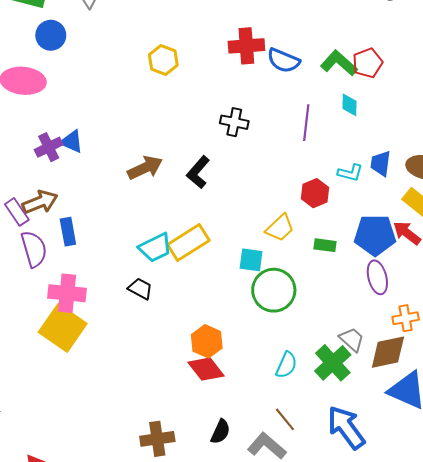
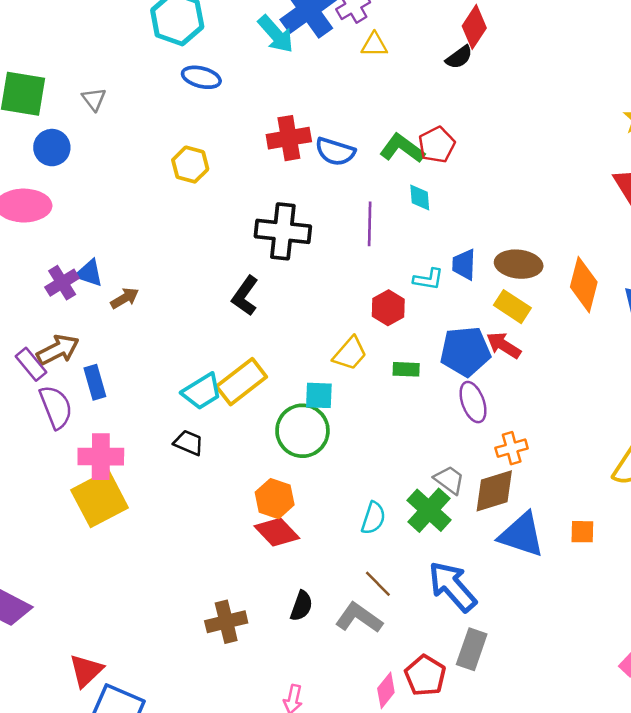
black cross: (234, 122) -> (283, 231), size x1.6
brown arrow: (145, 168) -> (125, 298), moved, size x0.7
green circle: (274, 290) -> (302, 431), moved
yellow square: (63, 328) -> (100, 499), turned 33

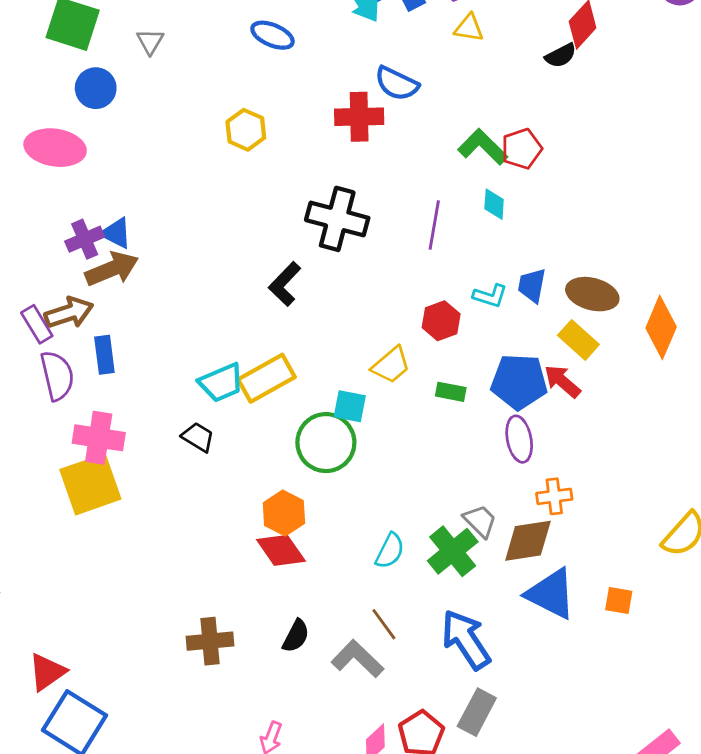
blue semicircle: (335, 152) -> (397, 84), moved
brown arrow: (125, 298) -> (112, 269), moved, size x1.6

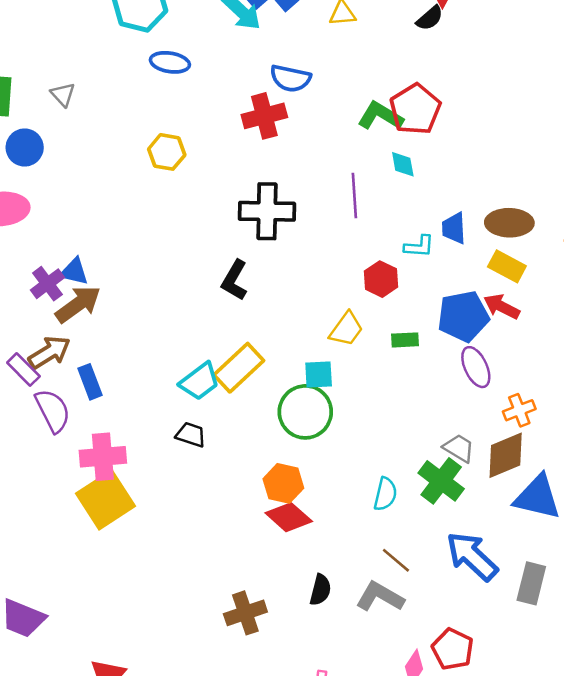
red pentagon: (522, 149) -> (415, 109), size x1.4
gray rectangle: (477, 712) -> (531, 583), moved

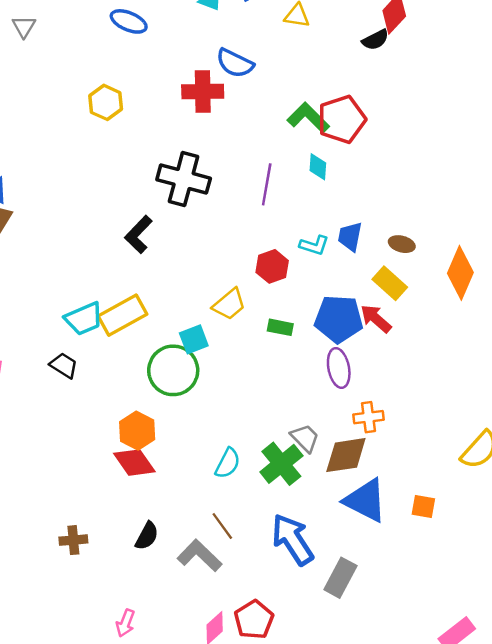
brown ellipse: (509, 223) -> (402, 244), size x0.6
cyan square: (319, 375) -> (194, 339), turned -32
brown cross: (245, 613) -> (73, 540), size x0.7

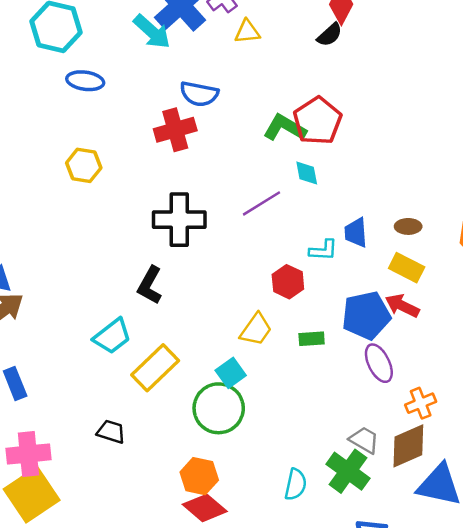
purple line: (267, 184) -> (261, 203), turned 63
cyan trapezoid: (84, 319) -> (112, 336), moved

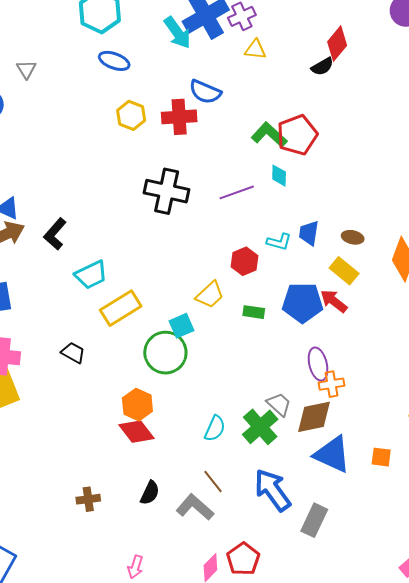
yellow hexagon: (84, 165) -> (131, 115), moved
black L-shape: (150, 285) -> (55, 234), moved
purple ellipse: (379, 363) -> (318, 364), moved

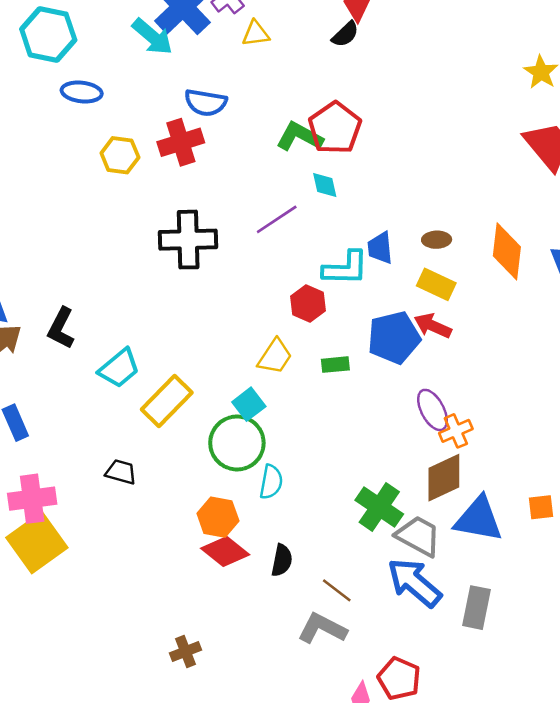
cyan L-shape: (279, 242) -> (345, 268), size x1.5
gray trapezoid: (279, 404) -> (418, 536), moved, size x1.4
cyan semicircle: (215, 428) -> (271, 482), moved
black semicircle: (150, 493) -> (282, 560), moved

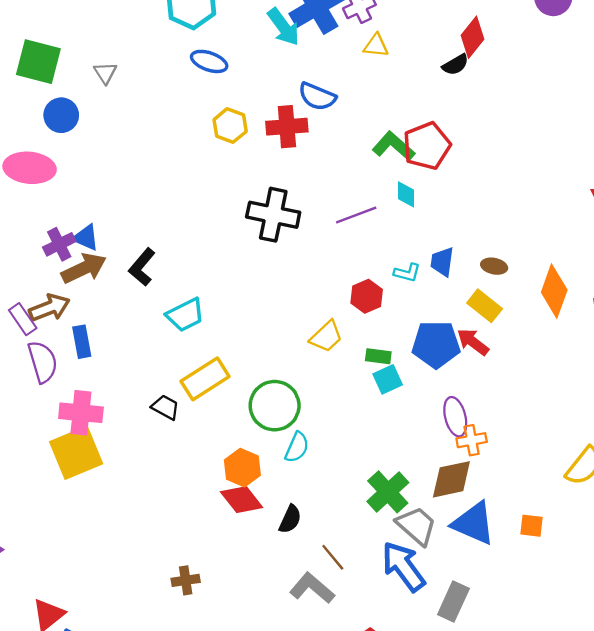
cyan L-shape: (345, 268) -> (407, 273), size x0.6
yellow rectangle: (167, 401) -> (205, 379), moved
cyan square: (249, 404) -> (388, 379), moved

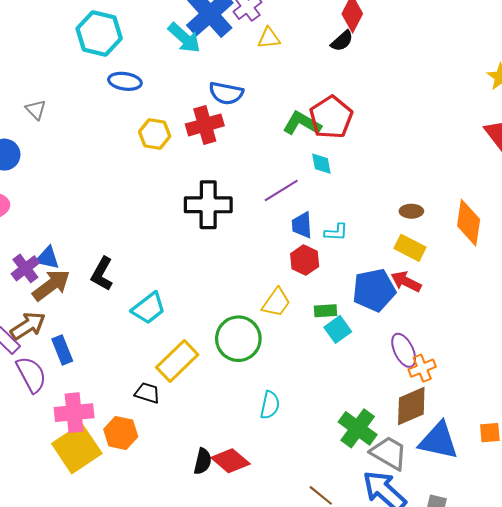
blue trapezoid: (442, 262) -> (302, 225), moved
green circle: (275, 406) -> (238, 339), moved
orange hexagon: (242, 468) -> (121, 433), moved
black semicircle: (290, 519) -> (203, 461), moved

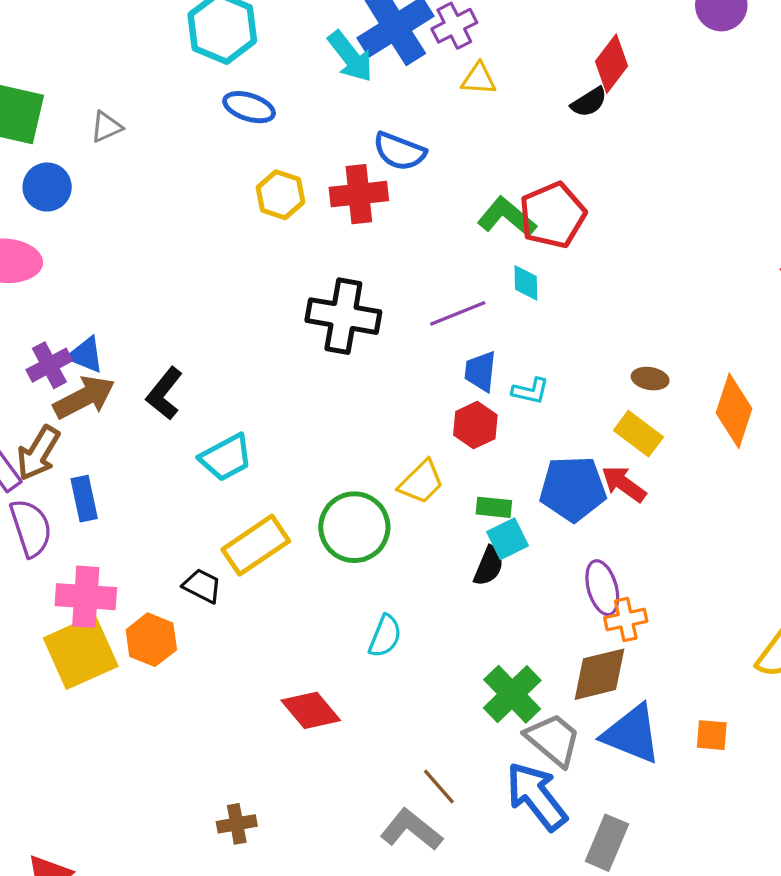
gray triangle: (36, 110) -> (106, 127), turned 40
brown arrow: (28, 326) -> (38, 453), turned 144
black semicircle: (203, 461) -> (489, 566), moved

